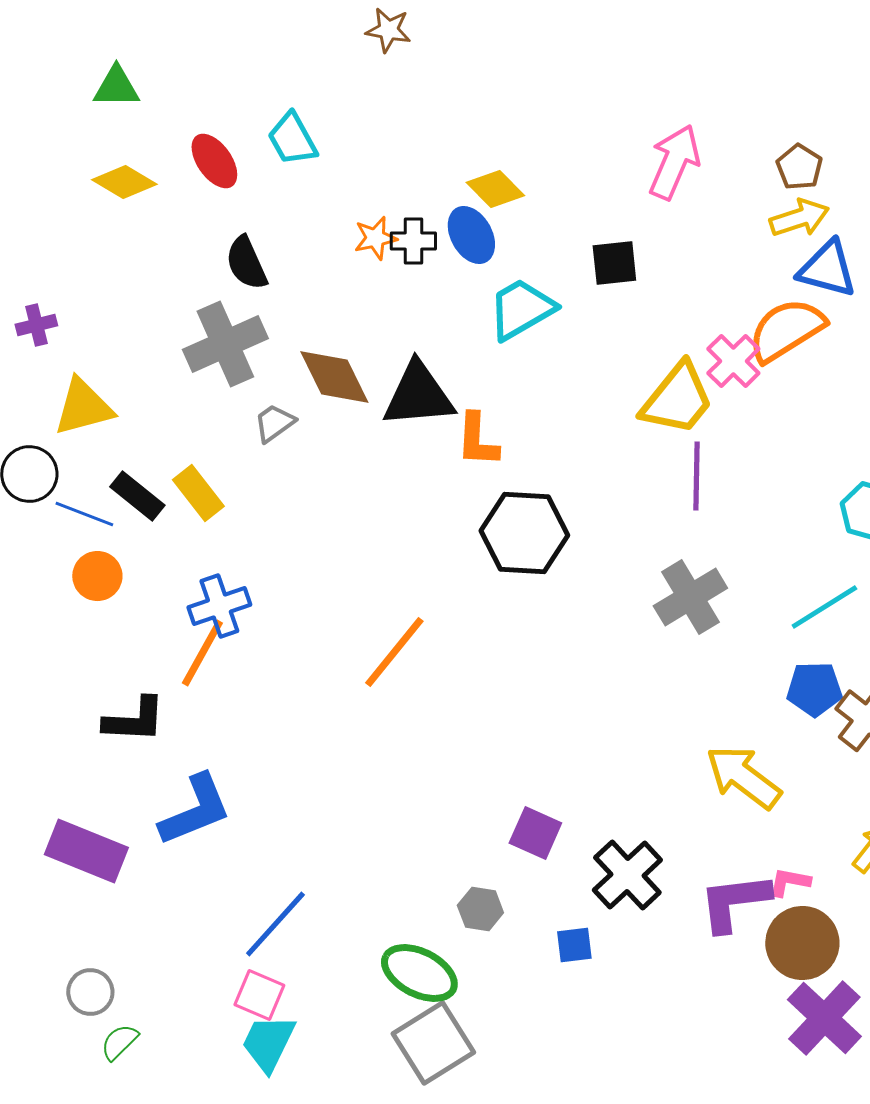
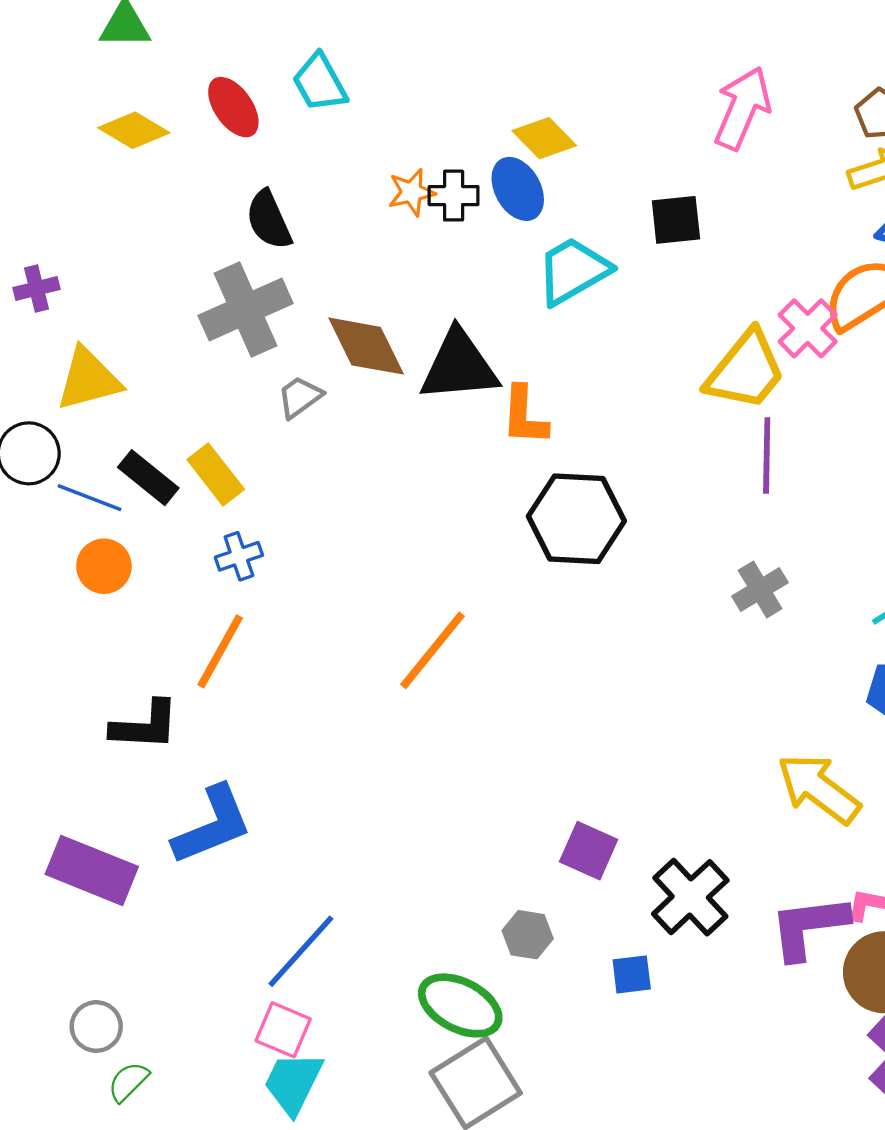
gray cross: (690, 597) -> (760, 589), size x0.7
blue cross: (219, 606) -> (239, 556), moved, size x0.7

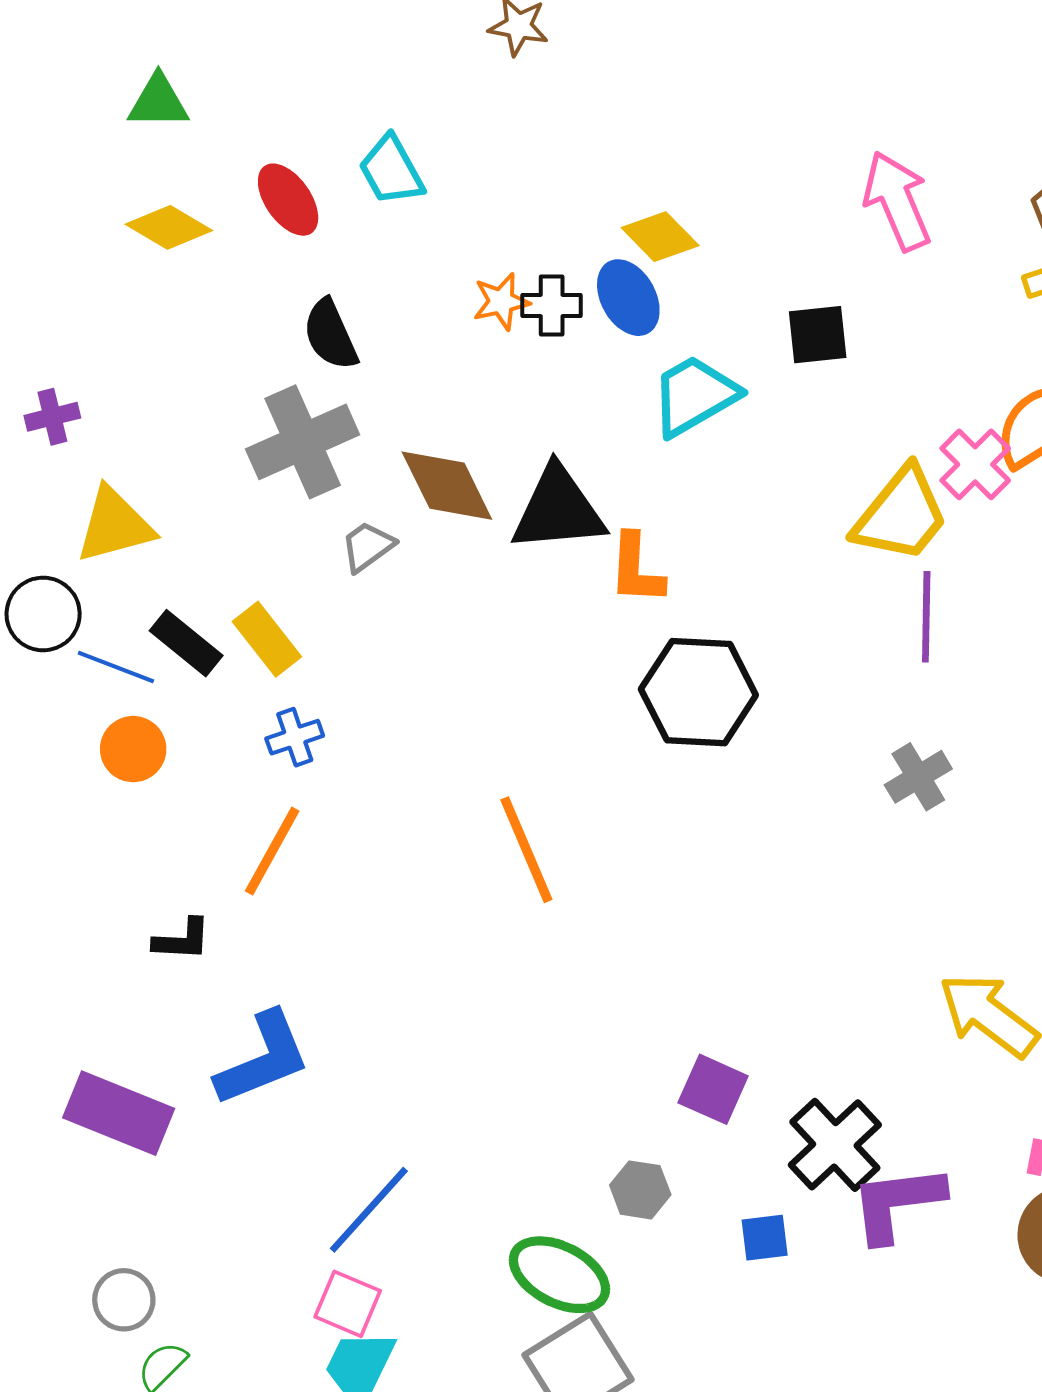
pink arrow: (742, 108) -> (897, 201), turned -46
orange line: (433, 650) -> (526, 850), turned -62
black L-shape: (145, 726) -> (182, 940), size x0.7
purple L-shape: (809, 927) -> (897, 1203), moved

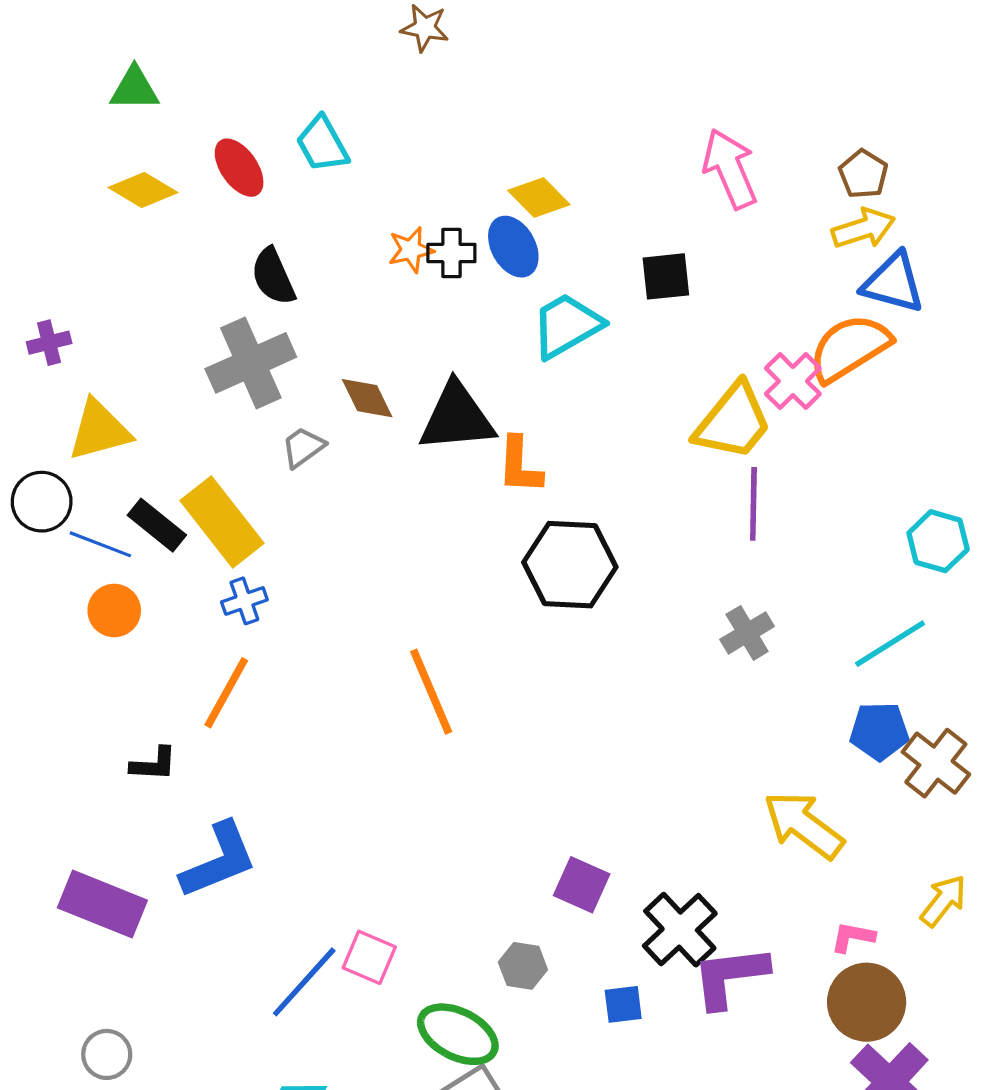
brown diamond: (447, 486) -> (367, 398), size x0.7
yellow rectangle: (267, 639) -> (222, 522), size x1.5
pink square: (348, 1304) -> (369, 957), moved

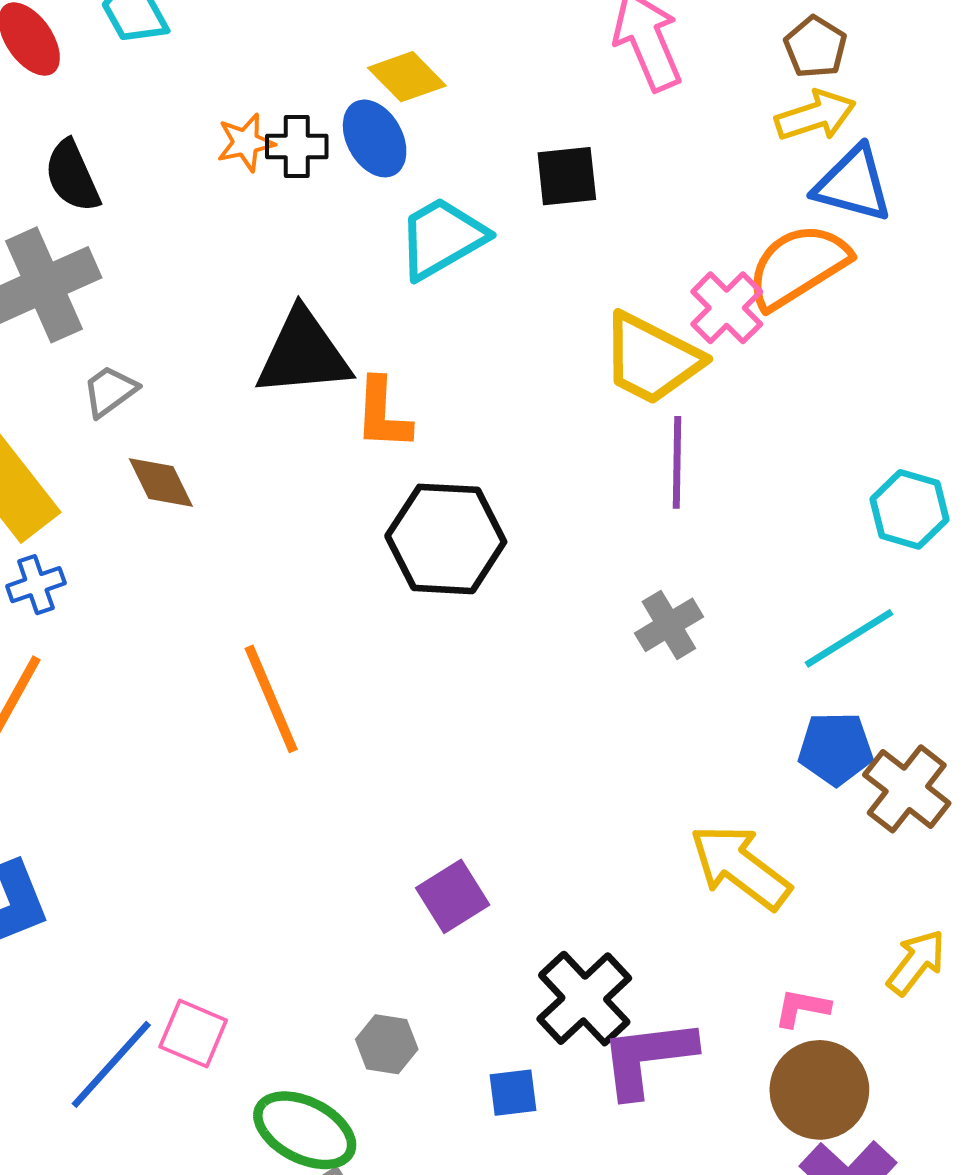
brown diamond: (367, 398) -> (161, 482), moved
yellow trapezoid: (733, 422) -> (651, 359), turned 78
purple square: (582, 885) -> (453, 896), moved, turned 34

